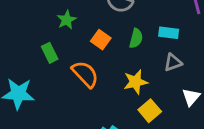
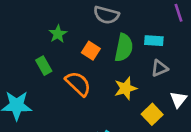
green semicircle: (136, 38) -> (124, 48), size x1.5
yellow square: (150, 111) -> (152, 114), moved

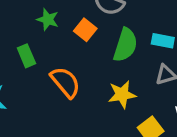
green star: (58, 34) -> (48, 19), turned -30
orange square: (91, 51) -> (85, 30), moved

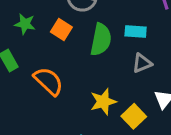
yellow star: (122, 94) -> (103, 102), moved

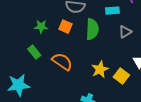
cyan rectangle: (136, 32) -> (112, 11), moved
gray triangle: (142, 63) -> (125, 32), moved

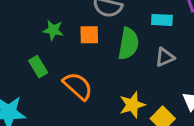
orange square: (65, 27) -> (89, 35), turned -32
gray triangle: (125, 32) -> (165, 57), moved

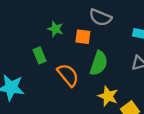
green semicircle: (128, 44) -> (99, 63), moved
yellow star: (132, 105) -> (108, 96), turned 30

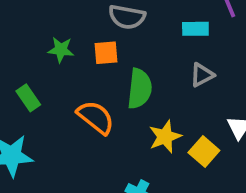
green rectangle: (40, 55) -> (28, 98), moved
yellow star: (108, 96) -> (165, 137), turned -30

